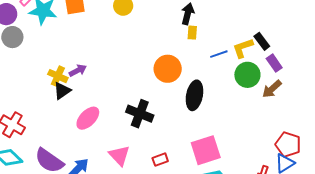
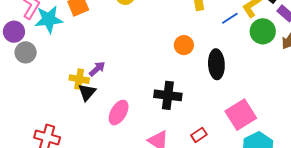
orange circle: (168, 69) -> (184, 45), size x0.7

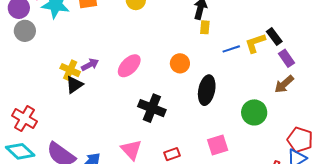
green circle: (263, 31) -> (254, 112), moved
pink ellipse: (119, 113) -> (129, 66), moved
pink square: (241, 115) -> (218, 145), size x0.7

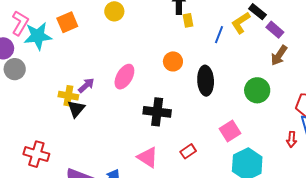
blue line: (231, 49) -> (219, 35), turned -36

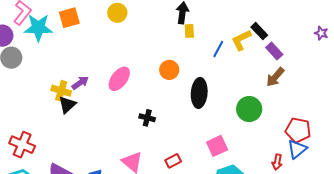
black cross: (157, 112) -> (147, 118), size x0.6

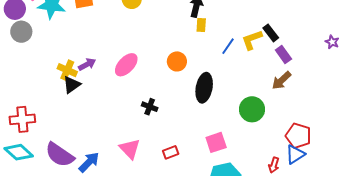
red cross: (22, 145) -> (22, 119), turned -35

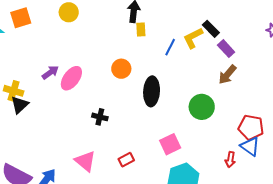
purple arrow: (87, 64) -> (50, 72), moved
blue triangle: (295, 154) -> (250, 146), turned -45

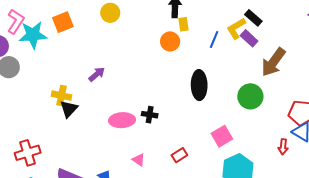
purple rectangle: (226, 49) -> (249, 38), moved
orange circle: (121, 69) -> (170, 41), moved
brown arrow: (227, 75) -> (273, 62), size x1.4
pink ellipse: (71, 78) -> (122, 120), moved, turned 55
pink triangle: (85, 161) -> (139, 160), size x0.6

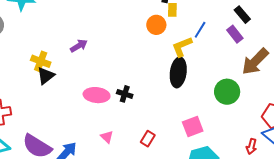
yellow L-shape: (236, 28) -> (182, 47), moved
red rectangle: (179, 155) -> (148, 139), turned -35

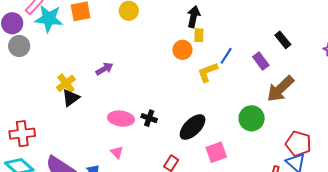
black rectangle: (242, 15) -> (283, 40), moved
yellow cross: (41, 61) -> (66, 83), turned 30
black ellipse: (178, 72) -> (193, 127), moved, turned 36
pink triangle: (107, 137) -> (117, 152), moved

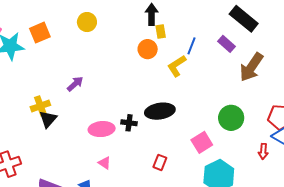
black rectangle: (283, 40) -> (244, 19), size x1.6
yellow cross: (66, 83) -> (40, 106), turned 30
green circle: (252, 118) -> (231, 118), moved
black ellipse: (193, 127) -> (160, 111), moved, turned 48

